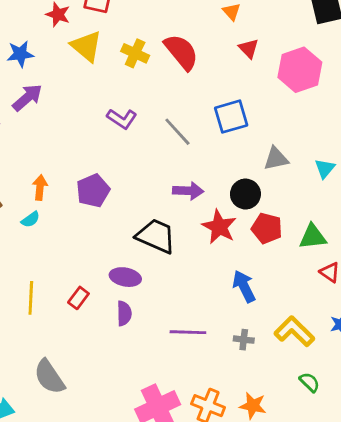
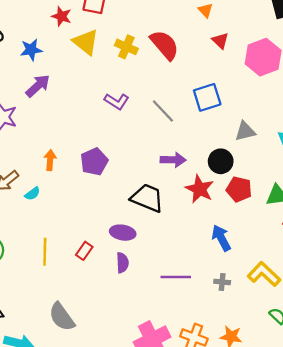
cyan semicircle: (30, 219) -> (32, 194), moved

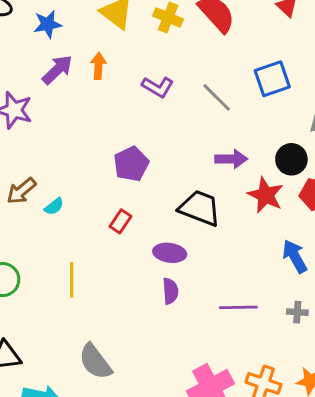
orange arrow: (50, 160) -> (98, 66), moved
red rectangle: (84, 251) -> (121, 221), moved

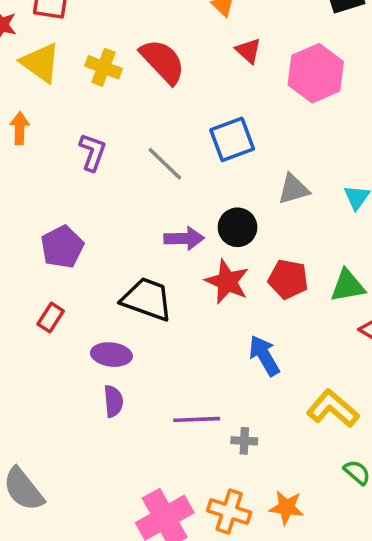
purple L-shape: (158, 87) -> (93, 152), turned -100
black circle: (291, 159) -> (238, 227), moved
gray cross: (297, 312) -> (244, 441), moved

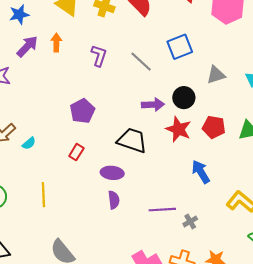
gray cross: (244, 441) -> (190, 221), turned -32

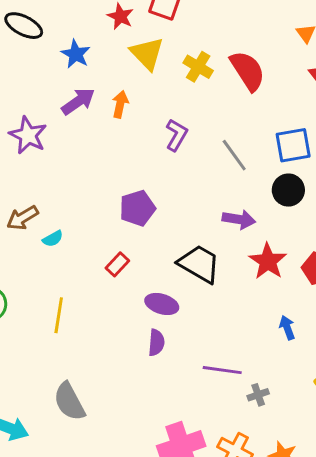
blue star: (19, 14) -> (76, 54), turned 30
black circle: (184, 98) -> (288, 190), moved
blue arrow: (201, 172) -> (287, 328), size x0.7

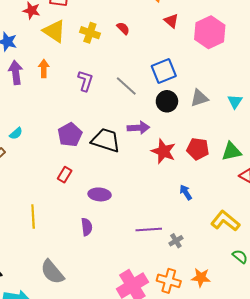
red semicircle: (248, 71) -> (123, 28), size x0.5
purple arrow: (78, 101) -> (16, 73), turned -50
cyan semicircle: (53, 239) -> (16, 133), moved
black trapezoid: (199, 264) -> (106, 140), moved
purple semicircle: (156, 343) -> (87, 227), moved

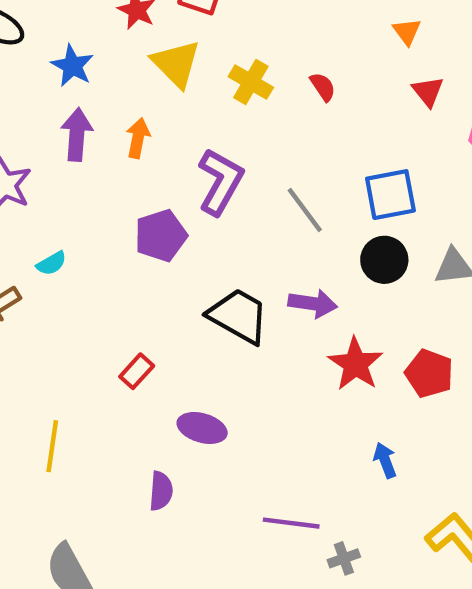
purple L-shape: (85, 81) -> (220, 182), size x1.4
purple pentagon: (70, 135) -> (161, 236), moved

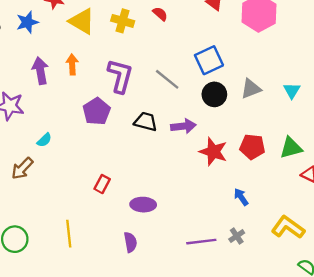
blue star: (72, 66) -> (27, 22), moved, turned -30
black trapezoid: (238, 316) -> (146, 122), moved, size x0.7
gray cross: (344, 558) -> (237, 236), moved

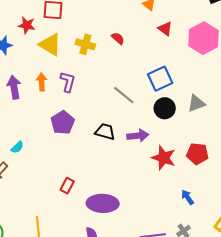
purple L-shape: (120, 76) -> (68, 82), moved, size x0.7
purple ellipse: (143, 205) -> (103, 203), size x1.4

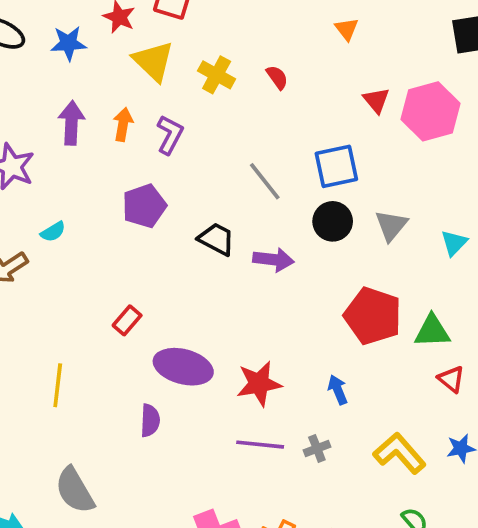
red triangle: (165, 29) -> (376, 100), moved
gray triangle: (196, 103) -> (391, 225), turned -42
red pentagon: (197, 154) -> (373, 316), size x1.4
red star: (164, 158) -> (259, 384), moved, turned 30

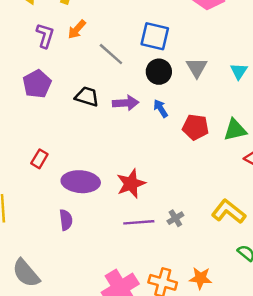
orange arrow: (123, 124) -> (77, 29), moved, turned -138
blue square: (336, 166) -> (155, 36), turned 36
red pentagon: (373, 316) -> (196, 127), size x0.7
blue arrow: (338, 390) -> (161, 108), moved

